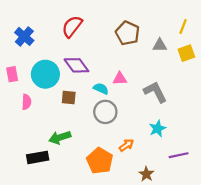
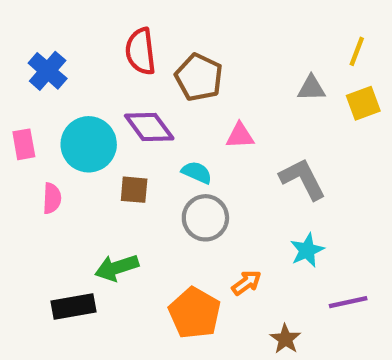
red semicircle: (72, 26) -> (141, 51), turned -45
brown pentagon: (128, 33) -> (199, 77), moved
pink triangle: (120, 79) -> (240, 136), moved

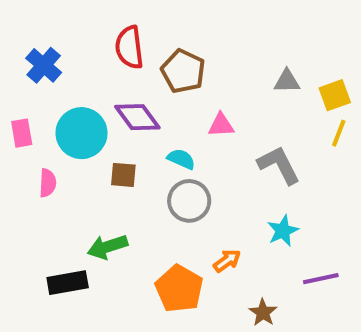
yellow line: (357, 51) -> (339, 133), moved

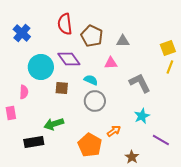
gray triangle: (287, 81) -> (123, 41), moved
pink rectangle: (22, 133) -> (11, 113), moved
purple line: (321, 279) -> (161, 140), turned 42

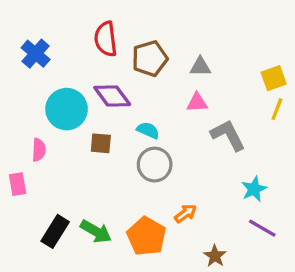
brown pentagon: (92, 36) -> (150, 59), turned 30
pink triangle: (111, 63) -> (197, 103), moved
cyan star: (142, 116) -> (254, 189), moved
green arrow: (54, 124) -> (96, 231), moved, turned -132
black rectangle: (34, 142) -> (55, 231), turned -48

